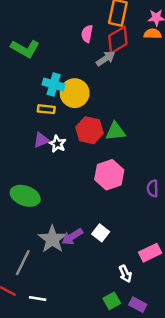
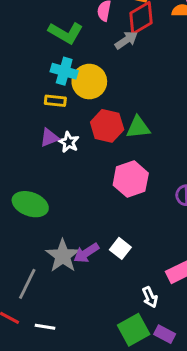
green L-shape: (25, 49) -> (66, 33), moved
green square: (112, 301) -> (134, 330), size x1.5

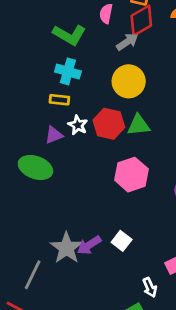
yellow circle: (89, 82) -> (129, 81), moved
white star: (69, 142) -> (78, 125), moved
green ellipse: (30, 204) -> (35, 167), moved

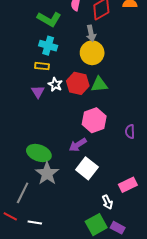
gray arrow: (127, 42) -> (91, 33), moved, turned 112
purple triangle: (54, 135) -> (38, 92), turned -40
green ellipse: (35, 167) -> (39, 153), moved
white square: (122, 241) -> (87, 168), size x1.5
purple arrow: (89, 245) -> (78, 145), moved

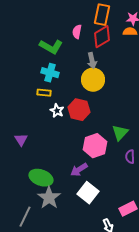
green triangle: (99, 84) -> (120, 133), moved, turned -42
purple triangle: (38, 92) -> (21, 140), moved

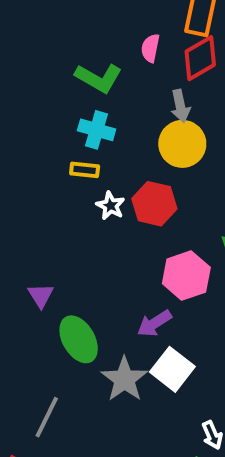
purple triangle: (21, 140) -> (41, 295), moved
green ellipse: (41, 178) -> (79, 339), turned 40
gray star: (49, 198) -> (124, 379), moved

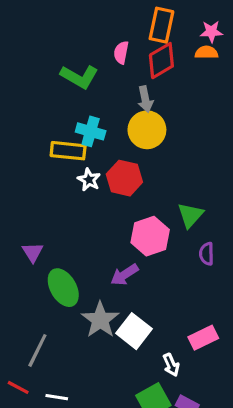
cyan cross: (97, 130) -> (91, 131), moved
yellow rectangle: (85, 170) -> (68, 151), size x1.5
white square: (172, 369) -> (134, 331), moved

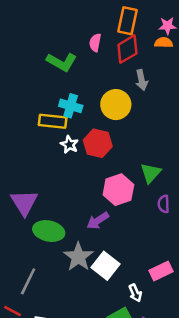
gray arrow: (145, 99) -> (142, 80), moved
purple triangle: (33, 252) -> (24, 203), size x1.6
green ellipse: (63, 288) -> (49, 231), turned -48

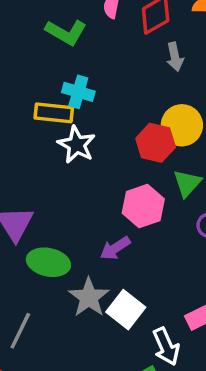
yellow circle: (116, 105) -> (182, 125), moved
red hexagon: (98, 143) -> (156, 143), moved
white star: (69, 145) -> (77, 145), size x1.5
white arrow: (135, 293) -> (166, 347), size x1.5

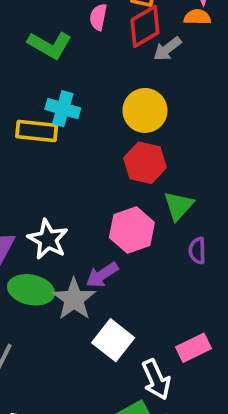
gray arrow: (175, 57) -> (167, 49), moved, turned 64
yellow circle: (182, 125) -> (145, 110), moved
white star: (77, 145) -> (48, 239), moved
gray star: (89, 297) -> (74, 299), moved

